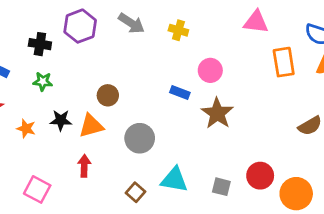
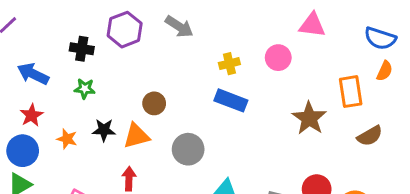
yellow cross: (178, 30) -> (229, 64), moved, turned -30
orange rectangle: (284, 62) -> (351, 92), moved
pink circle: (210, 70) -> (278, 58), moved
blue rectangle: (180, 93) -> (231, 100), size x1.5
brown star: (217, 113) -> (309, 118), moved

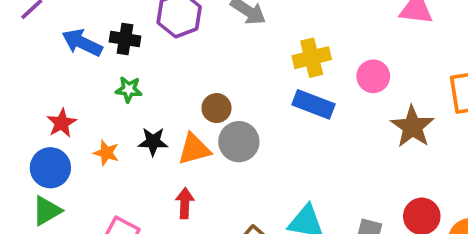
pink circle: (278, 58) -> (373, 76), moved
yellow cross: (229, 64) -> (312, 58), size x1.4
blue arrow: (33, 74) -> (82, 43), moved
gray circle: (188, 149) -> (239, 142), moved

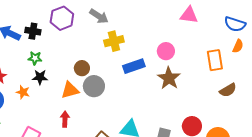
yellow cross: (312, 58) -> (114, 41), moved
blue rectangle: (314, 104) -> (134, 66), turned -40
brown star: (412, 127) -> (169, 78), moved
black star: (153, 142) -> (40, 77), moved

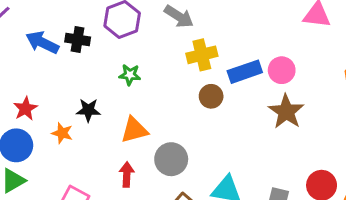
green star: (35, 58) -> (130, 75), moved
blue rectangle: (134, 66) -> (245, 72), moved
brown circle: (82, 68) -> (211, 96), moved
gray circle: (94, 86) -> (171, 159), moved

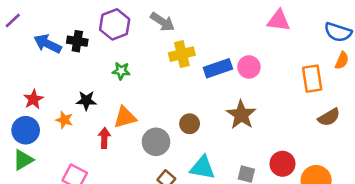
brown circle: (211, 96) -> (190, 124), moved
brown star: (286, 112) -> (241, 115), moved
red arrow: (127, 175) -> (104, 138), moved

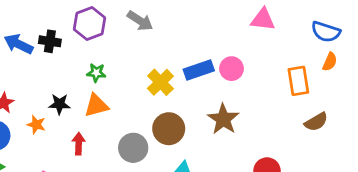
yellow cross: (182, 54) -> (160, 82), moved, turned -30
orange triangle: (125, 117) -> (96, 105), moved
brown circle: (190, 124) -> (169, 129), size x1.5

